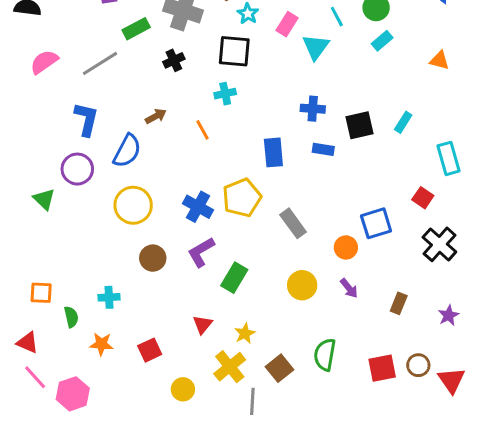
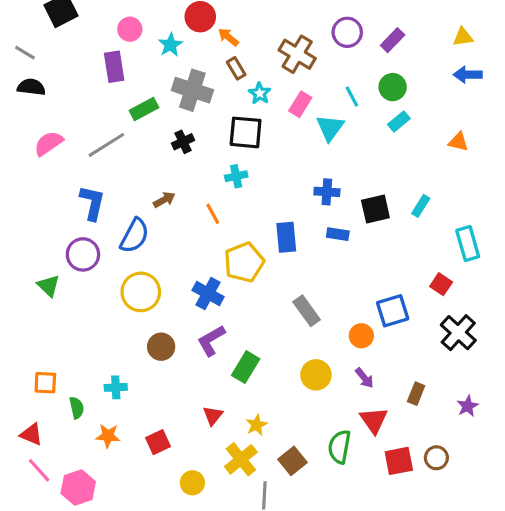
yellow pentagon: (242, 198) -> (244, 262), moved
red triangle: (452, 380) -> (374, 420), moved

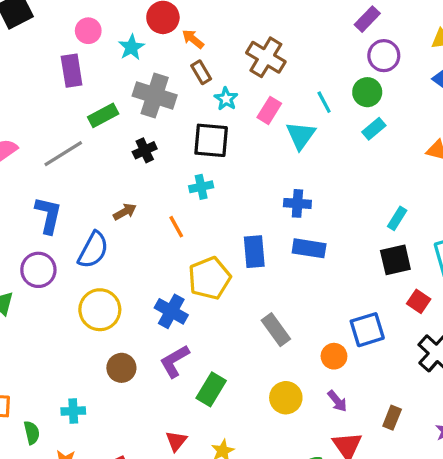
purple circle: (347, 32) -> (384, 56), moved
purple rectangle: (393, 40) -> (367, 19), moved
black square: (375, 209) -> (395, 260), moved
blue rectangle: (338, 234) -> (309, 248), size x1.4

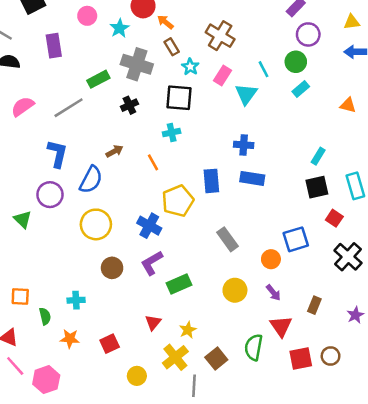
purple rectangle: (72, 71) -> (54, 46), moved
green rectangle: (211, 389) -> (179, 284), turned 35

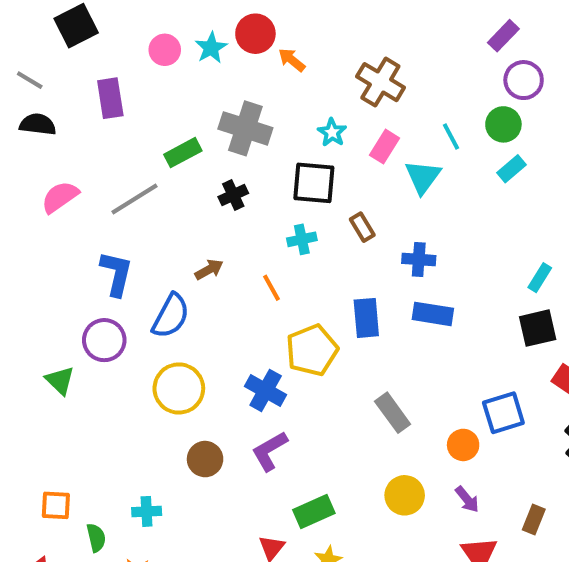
cyan star: (119, 28) -> (211, 48), moved
brown rectangle: (172, 47) -> (362, 227), moved
green rectangle: (179, 284) -> (314, 511), moved

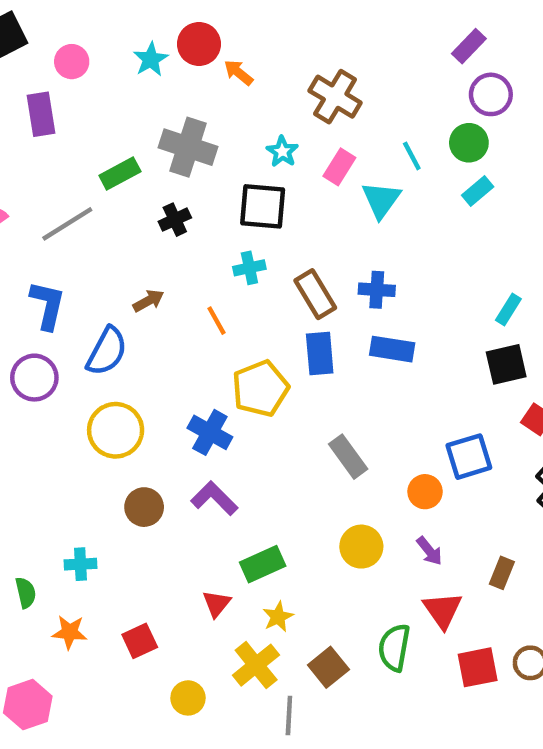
pink circle: (165, 50) -> (72, 62), moved
brown rectangle: (362, 227) -> (315, 294), moved, size x1.5
purple L-shape: (270, 451) -> (214, 498), turned 75

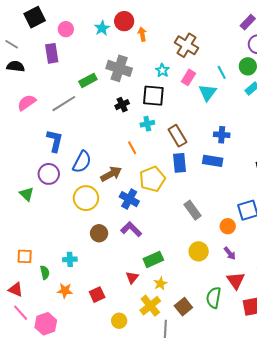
orange arrow: (238, 73) -> (142, 34), turned 40
black cross: (175, 220) -> (122, 105), moved
blue cross: (377, 290) -> (222, 135), moved
brown arrow: (148, 301) -> (111, 174), moved, size x1.5

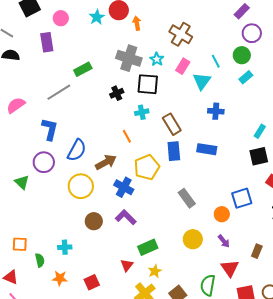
gray cross: (119, 68) -> (129, 58), moved
pink semicircle: (27, 103) -> (16, 105), moved
blue cross: (222, 135) -> (216, 111), moved

